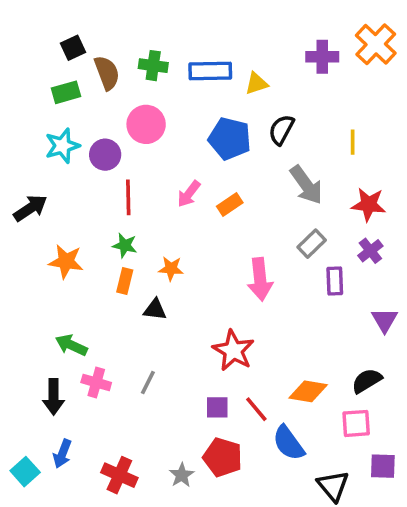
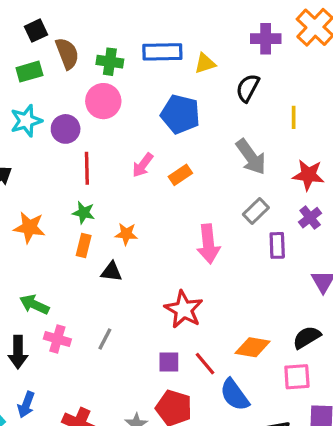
green cross: (153, 66) -> (110, 62), moved
black semicircle: (281, 130) -> (248, 88), moved

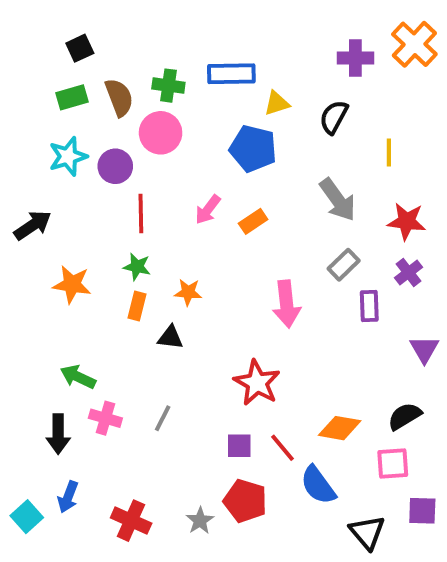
brown semicircle: (67, 53) -> (119, 97), moved
yellow triangle: (205, 63) -> (277, 103), moved

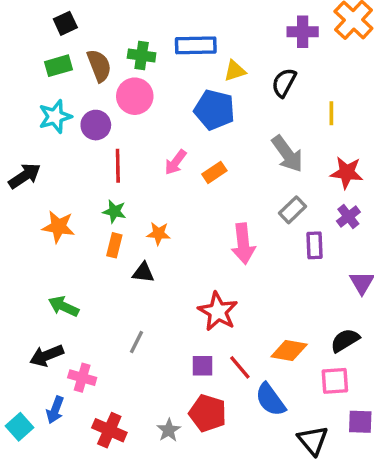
pink cross: (105, 418) -> (82, 378), moved
black arrow: (58, 434) -> (47, 356), turned 68

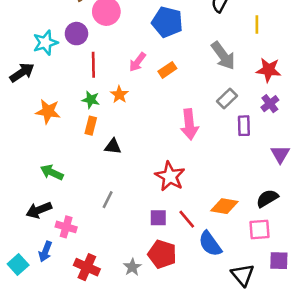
cyan star: (55, 117) -> (45, 43), moved
orange star: (159, 233) -> (119, 95), moved, turned 30

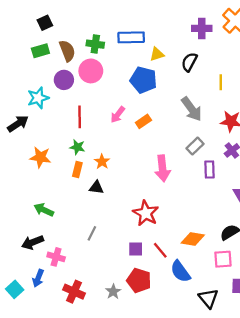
purple circle: (76, 34) -> (64, 80), moved
orange star: (119, 95) -> (102, 162), moved

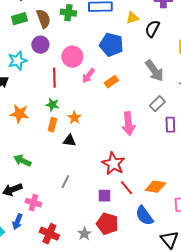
yellow triangle: (157, 54) -> (132, 18), moved
pink circle: (91, 71) -> (72, 57), moved
red line: (160, 250) -> (126, 188), moved

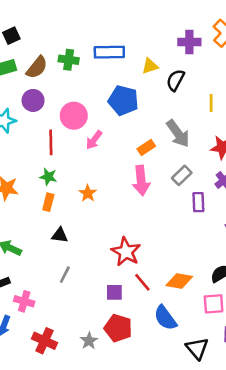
brown semicircle: (43, 19) -> (37, 67), turned 60
orange rectangle: (111, 82) -> (146, 147), moved
orange star: (74, 118) -> (88, 193), moved
pink arrow: (128, 124) -> (141, 181), moved
black triangle: (69, 141) -> (60, 235), moved

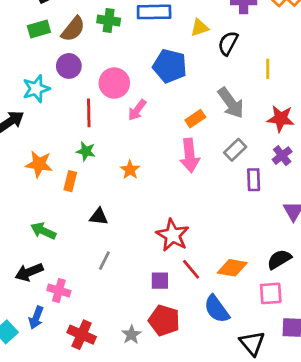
orange rectangle: (48, 202) -> (70, 181), moved

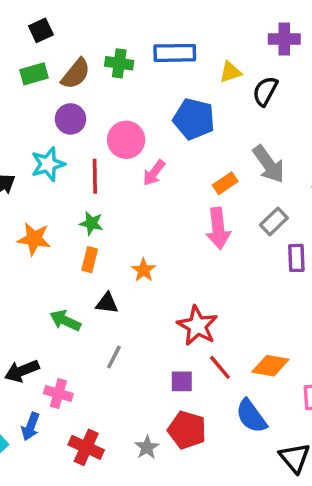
cyan star: (36, 89) -> (48, 164), moved
orange star: (130, 170) -> (143, 270), moved
orange rectangle: (70, 181) -> (90, 260), moved
green arrow: (43, 231) -> (65, 321), moved

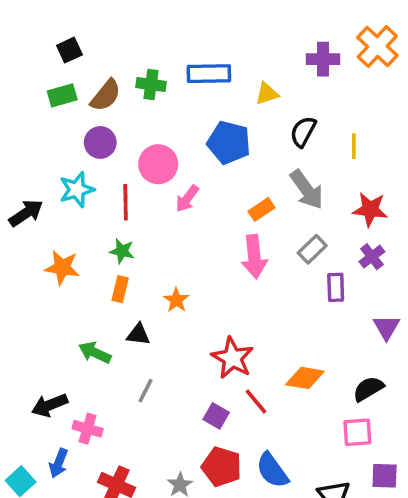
black semicircle: (265, 91) -> (303, 132), moved
orange diamond: (270, 366) -> (305, 378), moved
purple square: (182, 381) -> (216, 416), turned 30
blue semicircle: (251, 416) -> (272, 470), moved

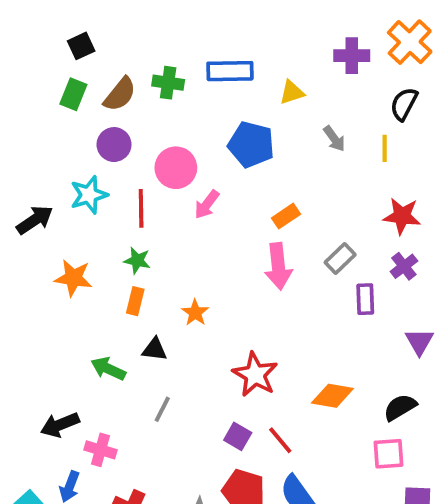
green rectangle: (62, 95) -> (73, 94), turned -52
black semicircle: (303, 132) -> (404, 104), moved
gray arrow: (307, 190) -> (334, 139), moved, size x0.6
red line: (256, 401) -> (280, 440), moved

